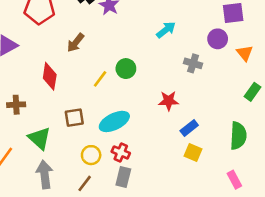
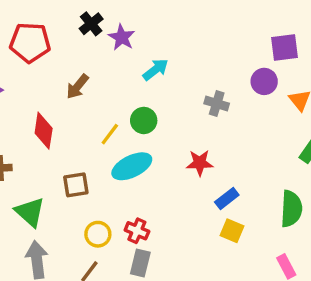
cyan arrow: (166, 30) -> (156, 70), moved
gray cross: (193, 63) -> (217, 104), moved
cyan ellipse: (114, 121) -> (132, 166), moved

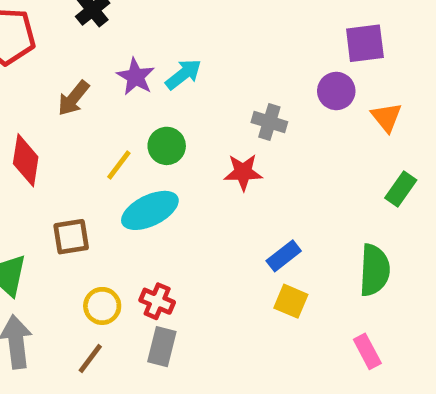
purple star: (122, 37) -> (136, 77), moved
red star: (200, 163) -> (243, 172), moved

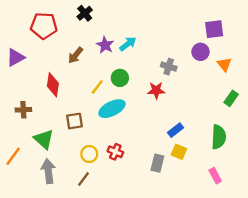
gray rectangle: (162, 347) -> (157, 163), moved

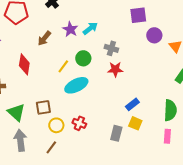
purple square: (214, 29) -> (138, 15), moved
gray cross: (169, 67) -> (111, 48), moved
brown square: (74, 121) -> (43, 107), moved
pink rectangle: (215, 176) -> (167, 136), moved, turned 32

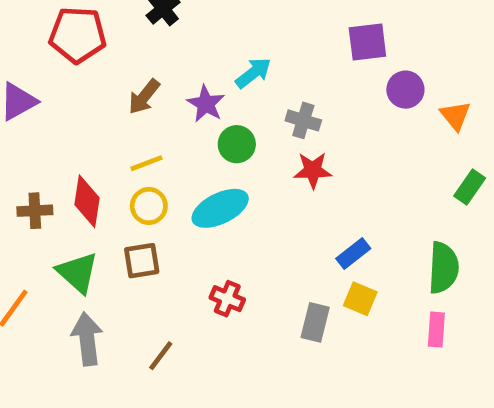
purple star: (70, 29) -> (206, 104), moved
red diamond: (24, 64) -> (87, 201), moved
yellow line: (63, 66) -> (146, 163), moved, turned 32
yellow circle: (56, 125) -> (149, 206), moved

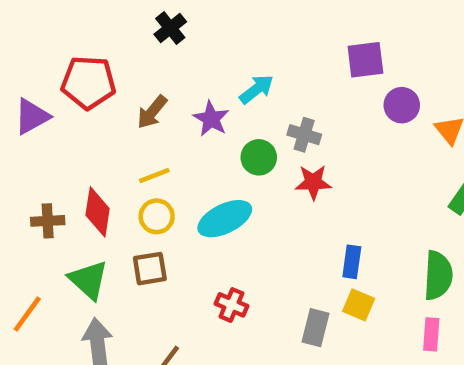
red pentagon: (78, 35) -> (89, 82), moved
green circle: (237, 144) -> (259, 157), moved
blue rectangle: (353, 253) -> (352, 262), turned -44

